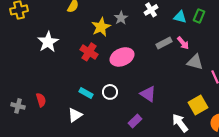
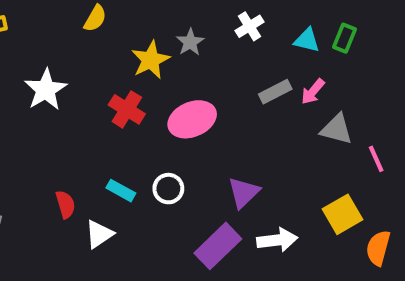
pink arrow: (183, 43) -> (313, 92), turned 80
purple triangle: (148, 94) -> (244, 193), turned 42
red semicircle: (41, 100) -> (65, 204), moved
purple rectangle: (135, 121) -> (218, 246), size x1.6
white arrow: (180, 123) -> (277, 240), moved, turned 120

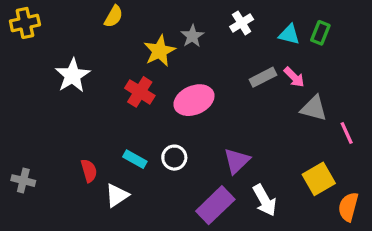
pink arrow: (313, 92) -> (294, 77), turned -85
white arrow: (277, 240) -> (265, 200), turned 68

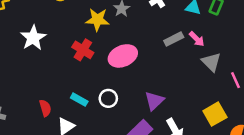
yellow star: (160, 51) -> (97, 20), turned 30
gray triangle: (314, 108) -> (211, 62), turned 30

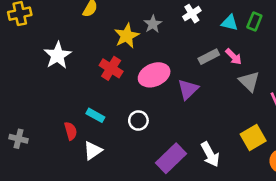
yellow star: (97, 20) -> (127, 36), turned -30
cyan rectangle: (79, 100) -> (95, 115), moved
purple triangle: (154, 101) -> (188, 89), moved

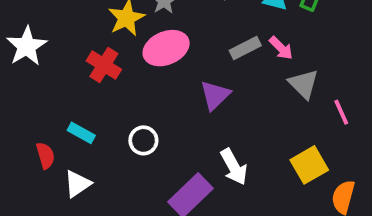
pink ellipse: (154, 75) -> (166, 48), moved
white arrow: (210, 154) -> (234, 167), moved

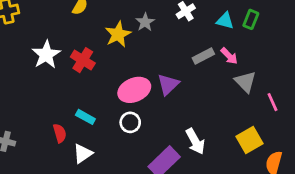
pink ellipse: (166, 48) -> (134, 90), moved
red cross: (104, 65) -> (83, 60), moved
purple triangle: (215, 95) -> (168, 84), moved

